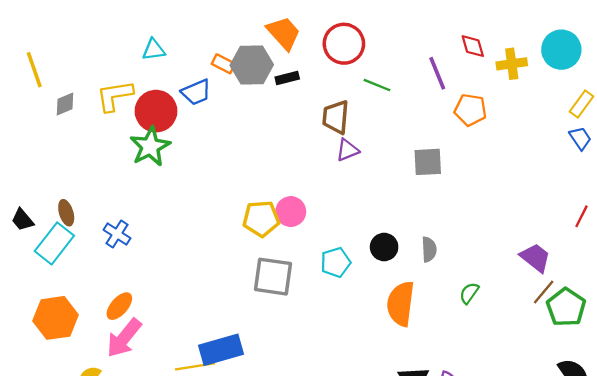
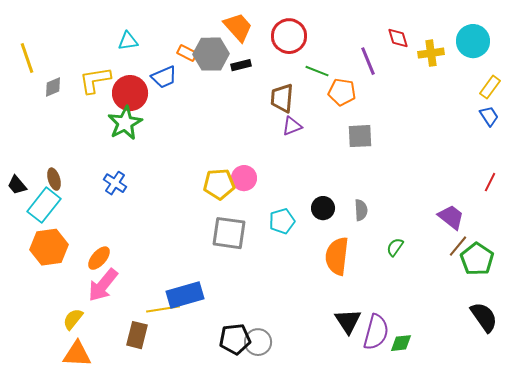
orange pentagon: (470, 110) -> (342, 92), moved
blue cross: (117, 234) -> (115, 183), moved
orange hexagon: (56, 318) -> (49, 247), moved

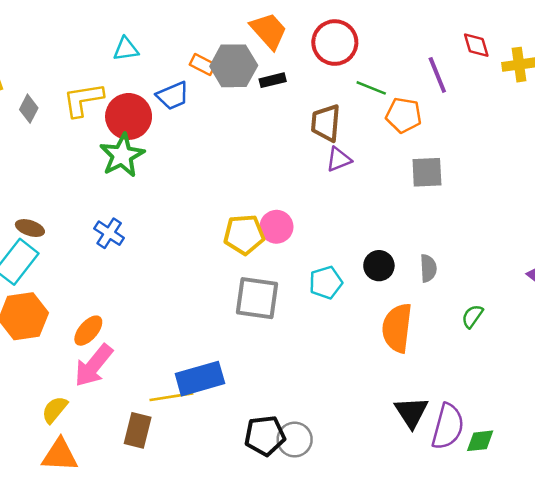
gray diamond: (53, 87) -> (29, 109), turned -40
brown ellipse: (54, 179) -> (30, 228), turned -55

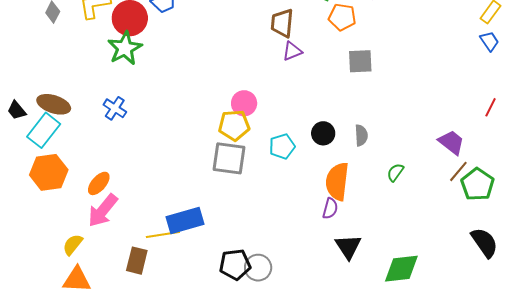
brown ellipse: (30, 228) -> (54, 104), size x1.5
yellow pentagon: (244, 235) -> (234, 125), moved
purple semicircle: (448, 427) -> (330, 208), moved, size x0.6
green diamond: (480, 441) -> (401, 269), size x1.6

